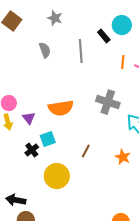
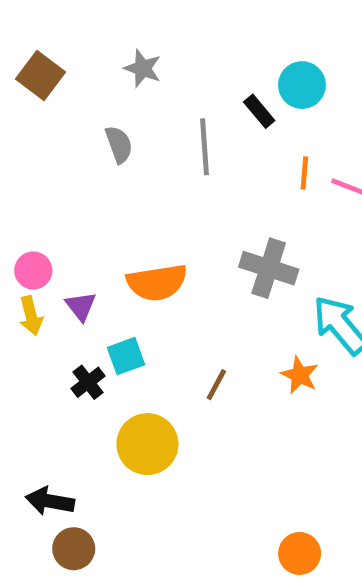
orange star: (123, 157) -> (300, 375), moved

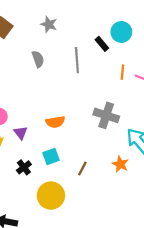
orange semicircle: (157, 282) -> (55, 122), size x0.7
cyan square: (126, 356) -> (51, 157), moved

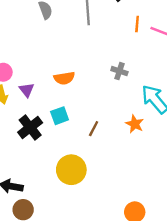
gray cross: (106, 115) -> (119, 71), size x0.6
black cross: (24, 167) -> (30, 127), size x1.5
yellow circle: (51, 196) -> (71, 170), moved

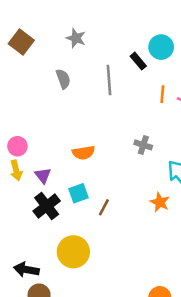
purple triangle: (27, 90) -> (43, 175), moved
brown line: (94, 129) -> (104, 207), moved
yellow circle: (71, 170) -> (73, 252), moved

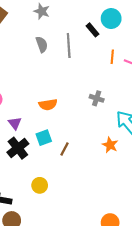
gray semicircle: (63, 79) -> (42, 44), moved
yellow circle: (73, 252) -> (40, 185), size x0.6

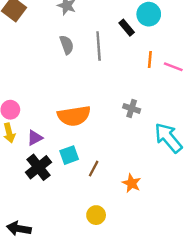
orange semicircle: (48, 105) -> (74, 116), size x1.5
purple triangle: (15, 123) -> (35, 138), turned 40
orange star: (110, 145) -> (132, 183), moved
yellow circle: (40, 185) -> (96, 215), moved

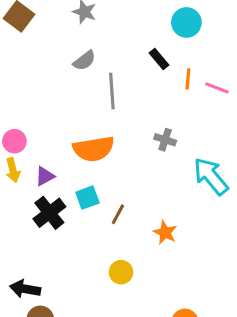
black rectangle: (127, 28) -> (159, 59), moved
gray semicircle: (67, 45) -> (84, 61), turned 72
gray line: (99, 46) -> (112, 91), moved

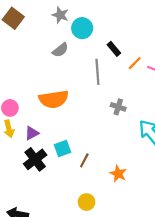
cyan circle: (186, 22) -> (82, 28), moved
orange line: (188, 79) -> (135, 63), turned 40
gray line: (112, 91) -> (97, 72), moved
orange semicircle: (94, 149) -> (54, 99), moved

